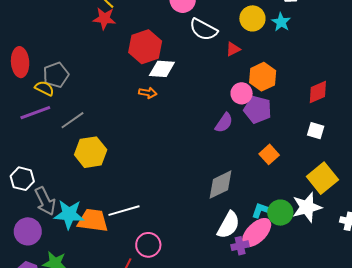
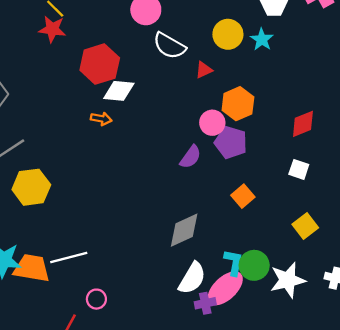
yellow square: (322, 178) -> (305, 226), size x0.7
white star: (307, 207) -> (288, 280), moved
cyan L-shape: (263, 211) -> (234, 262), turned 80
pink circle: (148, 245) -> (96, 299), size x0.7

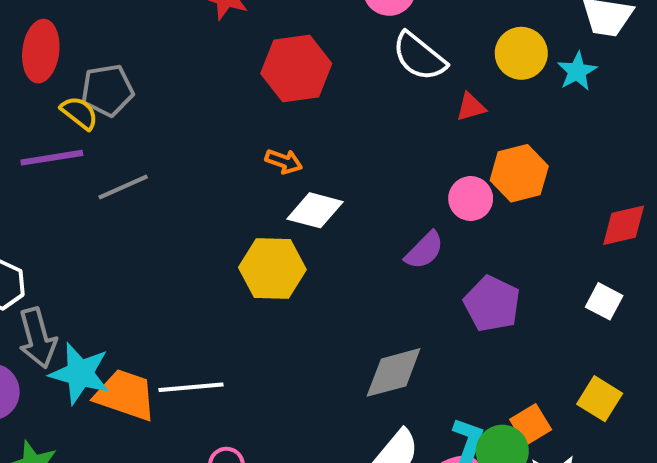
white diamond: (119, 91) -> (315, 210), moved
purple pentagon: (231, 142) -> (492, 304), moved
yellow hexagon: (31, 187) -> (272, 268), moved
orange square: (243, 196) -> (531, 425), moved
yellow square: (305, 226) -> (600, 399), turned -30

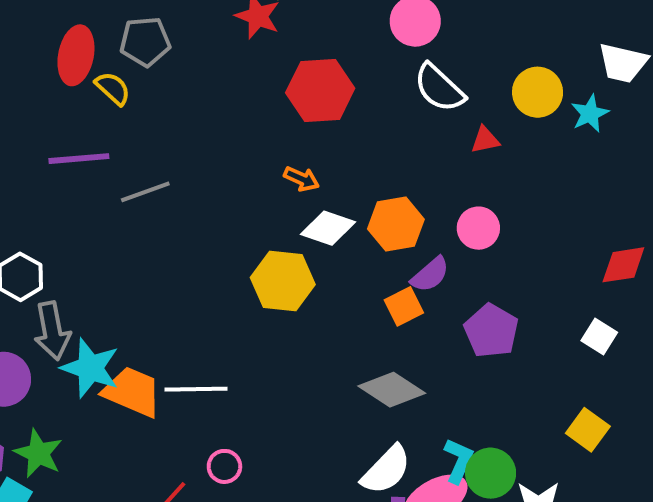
gray pentagon: (107, 90) -> (145, 42), moved
yellow semicircle: (79, 113) -> (113, 88), moved
orange hexagon: (519, 173) -> (396, 224), moved
gray diamond: (394, 372) -> (392, 390), turned 44
orange square: (531, 425) -> (404, 306), moved

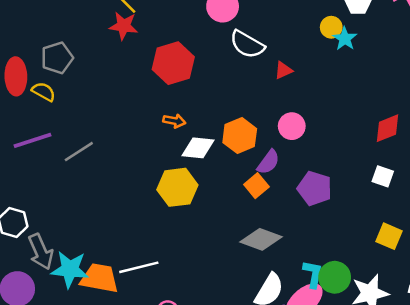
yellow circle: (538, 92) -> (331, 27), moved, size x0.7

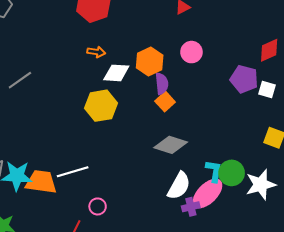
purple semicircle: (268, 162) -> (162, 84), moved, turned -40
purple pentagon: (315, 188) -> (244, 79), moved

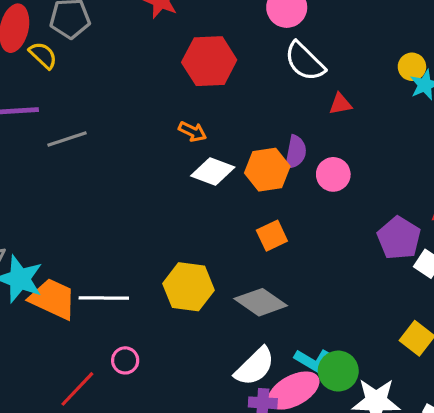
purple semicircle: (162, 84) -> (296, 152), moved
yellow hexagon: (101, 106) -> (189, 287), moved
cyan L-shape: (214, 171) -> (313, 360), turned 95

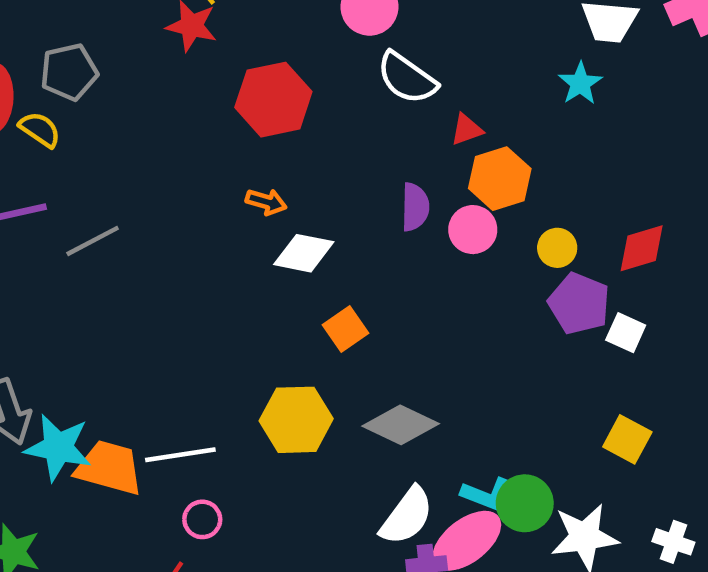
yellow circle: (412, 67) -> (557, 248), moved
orange hexagon: (267, 170) -> (500, 179), moved
orange square: (272, 236) -> (346, 329), moved
pink circle: (125, 360) -> (202, 519), moved

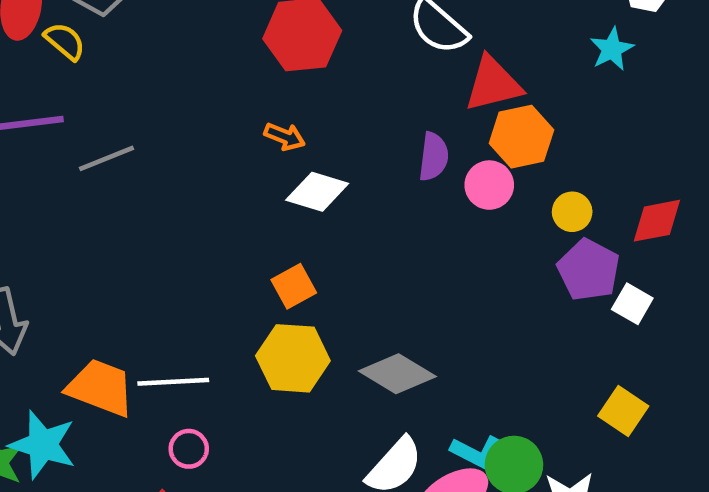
red triangle: (467, 130) -> (493, 84), size x1.8
orange square: (346, 329) -> (294, 286), moved
cyan star: (58, 447) -> (43, 445), moved

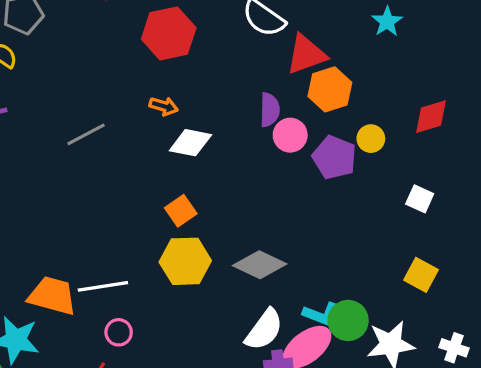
gray line: (107, 158) -> (86, 134), moved
pink circle: (489, 185) -> (290, 135), moved
red diamond: (657, 221) -> (431, 117), moved
purple pentagon: (589, 270) -> (334, 157), moved

